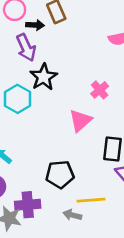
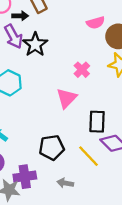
black star: (44, 77) -> (35, 44), moved
yellow line: (91, 200) -> (88, 156), moved, turned 55

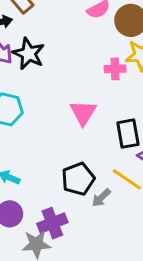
pink cross: (82, 70) -> (115, 69), moved, turned -35
gray arrow: (65, 183) -> (101, 198), moved, turned -42

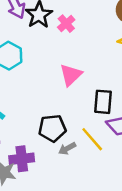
pink cross: (115, 69) -> (66, 24), moved, turned 36

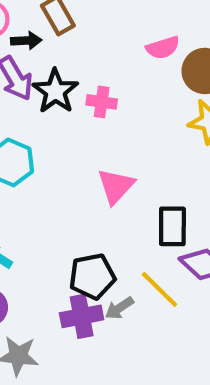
pink cross: (66, 24) -> (102, 102), turned -36
purple cross: (22, 159) -> (82, 316), moved

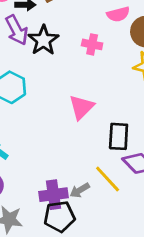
pink cross: (102, 102) -> (92, 44), moved
black pentagon: (92, 276) -> (59, 217), moved

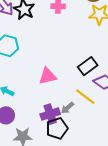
pink triangle: (81, 107) -> (47, 76), moved, turned 42
black rectangle: (119, 136) -> (88, 66), turned 60

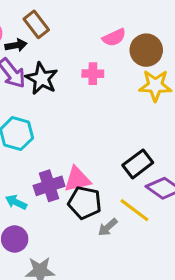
purple cross: (50, 114) -> (49, 186), moved
black pentagon: (57, 128) -> (85, 203), moved, turned 30

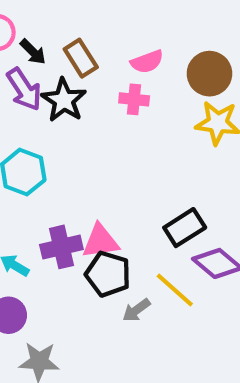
brown rectangle: (36, 24) -> (81, 58), moved
pink semicircle: (114, 37) -> (147, 62), moved
black arrow: (16, 45) -> (33, 52), turned 50

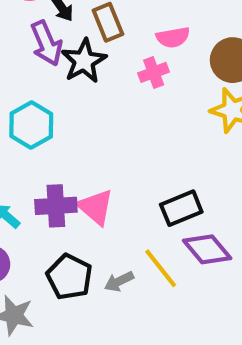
pink cross: (134, 99) -> (154, 72), turned -36
pink triangle: (100, 241) -> (96, 207), turned 39
black pentagon: (108, 274) -> (69, 277), moved

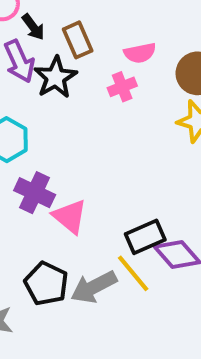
purple cross: (56, 206) -> (35, 193), moved, turned 30
black rectangle: (181, 208) -> (145, 237), moved
gray arrow: (119, 281) -> (94, 287), size x1.6

